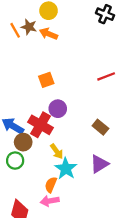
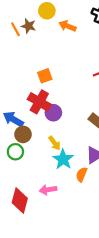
orange arrow: (49, 34) -> (67, 26), moved
purple circle: (58, 109) -> (53, 113), moved
red cross: (40, 125) -> (39, 102), moved
orange semicircle: (51, 185) -> (82, 175), moved

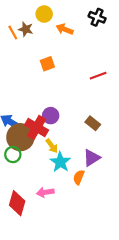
orange square: (45, 76) -> (47, 64), moved
red cross: (39, 102) -> (37, 127), moved
brown circle: (23, 134) -> (20, 137), size x1.6

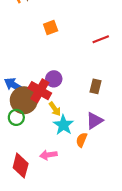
brown rectangle: (93, 123) -> (95, 86), turned 64

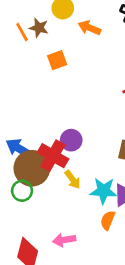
orange square: (51, 28) -> (57, 60), moved
cyan star: (63, 125) -> (103, 191), moved, turned -30

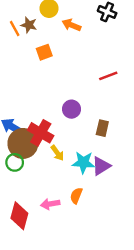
purple circle: (71, 140) -> (72, 109), moved
orange semicircle: (108, 220) -> (76, 196), moved

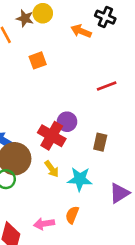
brown star: (29, 25) -> (25, 18), moved
orange arrow: (72, 25) -> (81, 31), moved
red cross: (41, 133) -> (52, 136), moved
purple triangle: (101, 166) -> (119, 193), moved

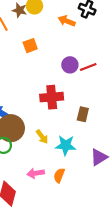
purple circle: (67, 122) -> (70, 65), moved
red cross: (52, 136) -> (52, 97), moved, turned -35
pink arrow: (44, 224) -> (36, 173), moved

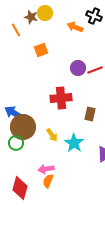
cyan star: (66, 145) -> (74, 143), turned 30
orange semicircle: (59, 175) -> (48, 181), moved

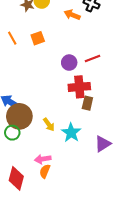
orange line: (16, 30) -> (12, 38), moved
purple circle: (78, 68) -> (69, 63), moved
red cross: (61, 98) -> (79, 87), moved

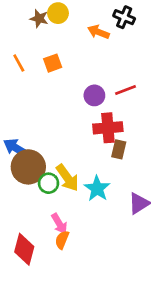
yellow arrow: (49, 125) -> (67, 178), size x1.5
green circle: (12, 133) -> (49, 183), moved
pink arrow: (43, 159) -> (59, 224), turned -112

